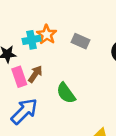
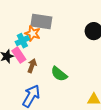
gray rectangle: (81, 41) -> (41, 21), moved, size x1.5
pink rectangle: (19, 77) -> (19, 55), moved

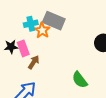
cyan cross: (22, 41) -> (31, 24), moved
green semicircle: (59, 74) -> (80, 80), moved

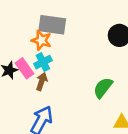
cyan cross: (31, 24) -> (43, 62), moved
green semicircle: (80, 80) -> (103, 88), turned 90

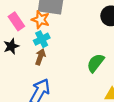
pink rectangle: (24, 68) -> (16, 21), moved

